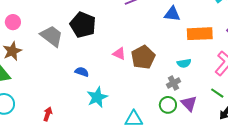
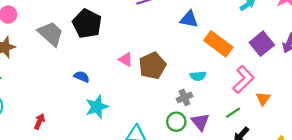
orange rectangle: (200, 34) -> (218, 44), turned 35
green line: (217, 93) -> (233, 113), turned -72

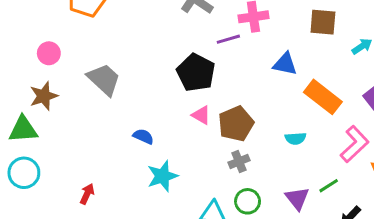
black pentagon: (87, 24) -> (196, 73), moved
gray cross: (184, 97) -> (239, 161), moved
green line: (233, 113) -> (329, 186), moved
green circle: (176, 122) -> (248, 201), moved

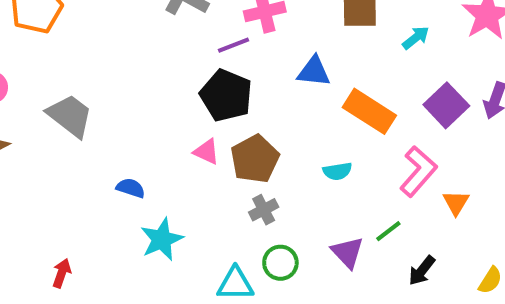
black pentagon: (196, 73) -> (226, 95), moved

